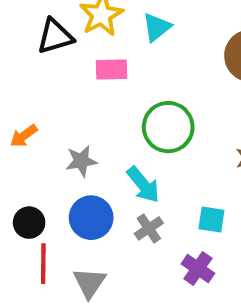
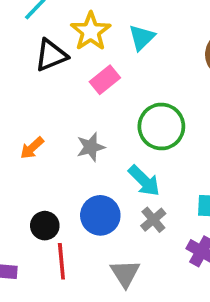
pink rectangle: (111, 69) -> (105, 80), turned -32
gray star: (81, 161) -> (91, 147), moved
gray triangle: (89, 283) -> (125, 273), moved

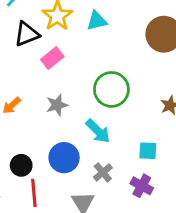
cyan triangle: (142, 37) -> (97, 21), turned 30
pink rectangle: (105, 80) -> (52, 58), moved
gray cross: (153, 220) -> (103, 172), moved

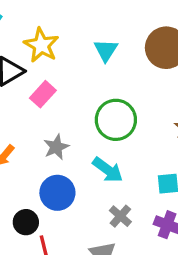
cyan triangle: (97, 21) -> (106, 50), moved, turned -35
blue circle: (64, 158) -> (57, 193), moved

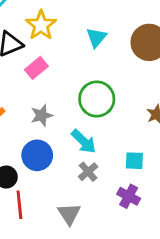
gray cross: (120, 216) -> (88, 172), moved

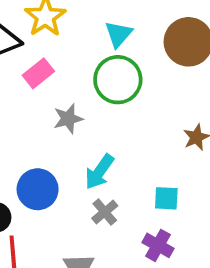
green circle: (97, 99) -> (118, 80), moved
gray star: (42, 115) -> (68, 119), moved
cyan arrow: (84, 141) -> (99, 172), turned 80

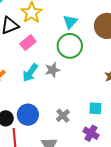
gray star: (68, 119) -> (52, 70), moved
cyan arrow: (99, 172) -> (30, 73), moved
blue circle: (38, 189) -> (28, 115), moved

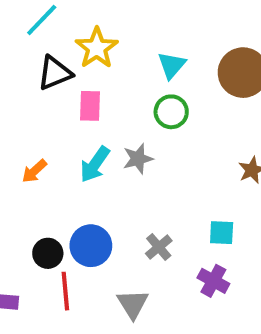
pink rectangle: (28, 43) -> (90, 106), turned -49
green circle: (70, 46) -> (171, 112), size x0.7

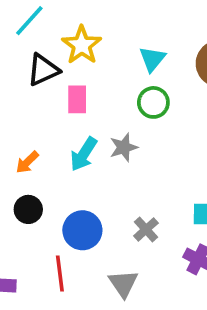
black circle: (48, 253) -> (28, 209), moved

